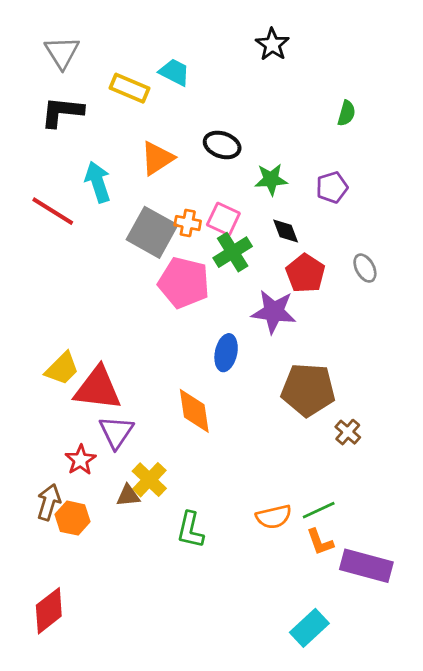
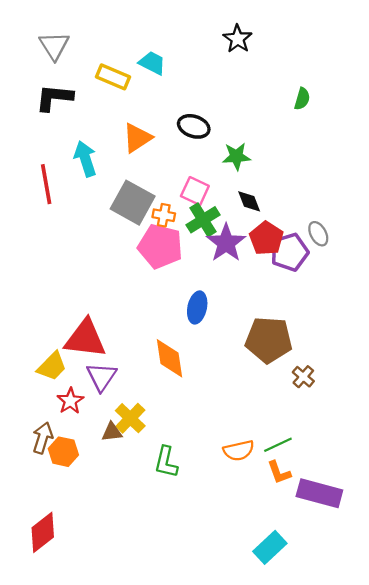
purple pentagon: (332, 187) -> (289, 252), moved, size x1.4
red line: (53, 211) -> (46, 184), turned 48
orange cross: (188, 223) -> (164, 215), moved
purple star: (274, 312) -> (226, 243), moved, turned 30
yellow trapezoid: (62, 369) -> (52, 366), moved

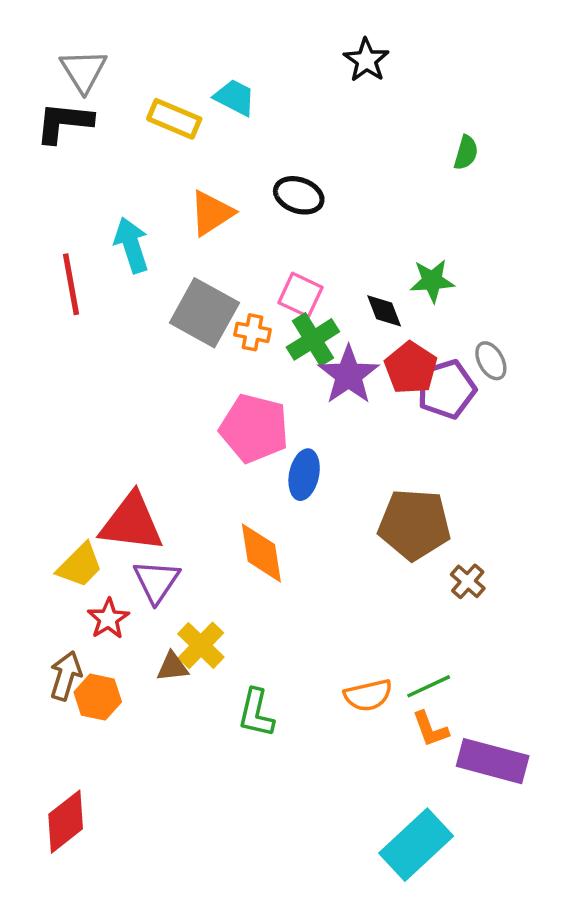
black L-shape: (54, 98) -> (64, 122), moved
green star: (236, 156) -> (432, 281), moved
pink pentagon: (160, 246) -> (254, 428), moved
cyan rectangle: (270, 547) -> (416, 845), size x1.4

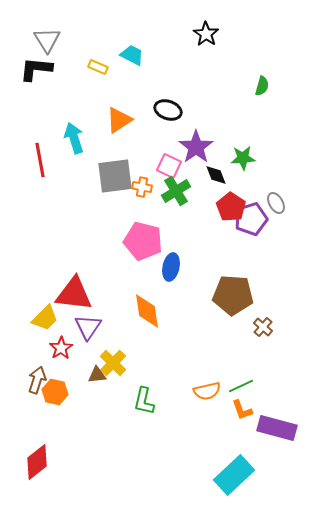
yellow rectangle: (174, 119) -> (98, 67), size x0.7
gray square: (204, 313) -> (115, 176), turned -36
purple star: (349, 375) -> (196, 147), moved

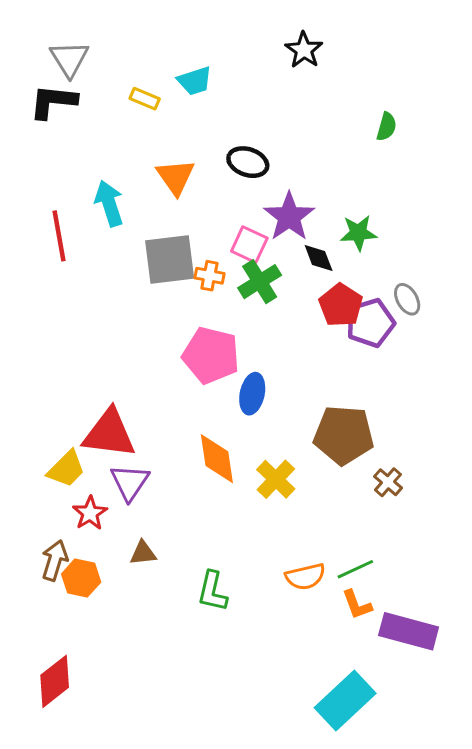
cyan trapezoid: (132, 55) -> (195, 81), turned 135
orange triangle: (119, 120) -> (176, 177), turned -32
yellow cross: (113, 363) -> (276, 479), moved

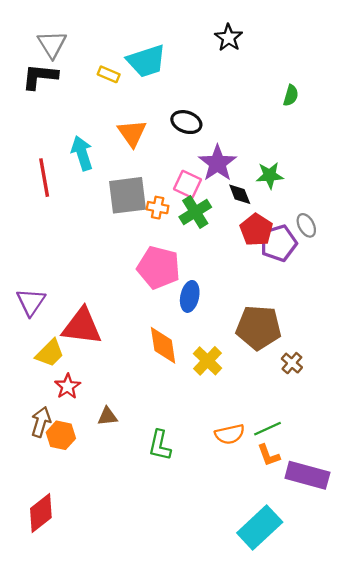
cyan trapezoid: (195, 81) -> (146, 61), size x1.5
purple triangle: (130, 482) -> (31, 302), moved

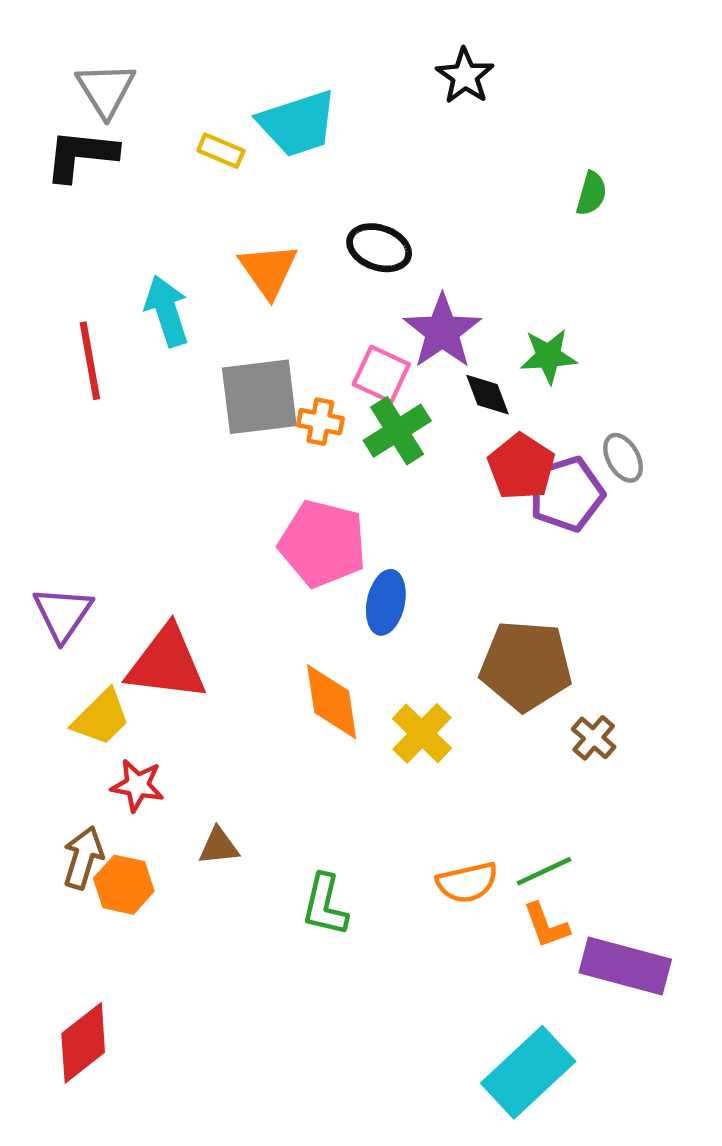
red star: (68, 386) -> (137, 785), turned -30

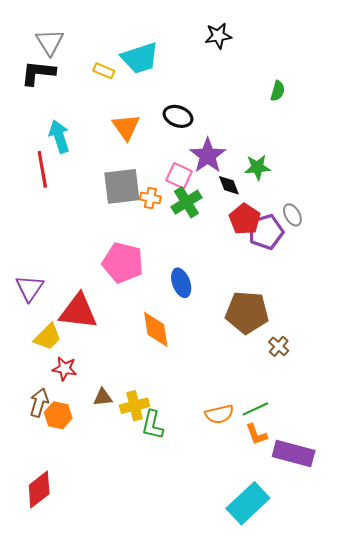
black star: (465, 76) -> (218, 36), turned 30
cyan arrow: (167, 311) -> (59, 136), moved
pink pentagon: (323, 544) -> (123, 263), moved
blue ellipse: (386, 602) -> (181, 283), turned -32
yellow cross: (422, 733) -> (135, 406), moved, turned 32

